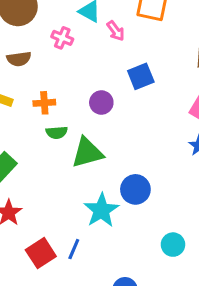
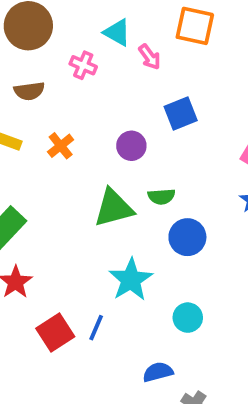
orange cross: (44, 103) -> (61, 146), turned -35
green semicircle: (57, 132) -> (161, 197), moved
blue circle: (135, 189) -> (187, 237), moved
cyan circle: (173, 245) -> (188, 318), moved

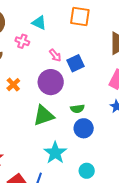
pink arrow: (150, 57) -> (55, 55), moved
purple circle: (131, 146) -> (51, 82), size x1.6
green semicircle: (161, 197) -> (77, 109), moved

